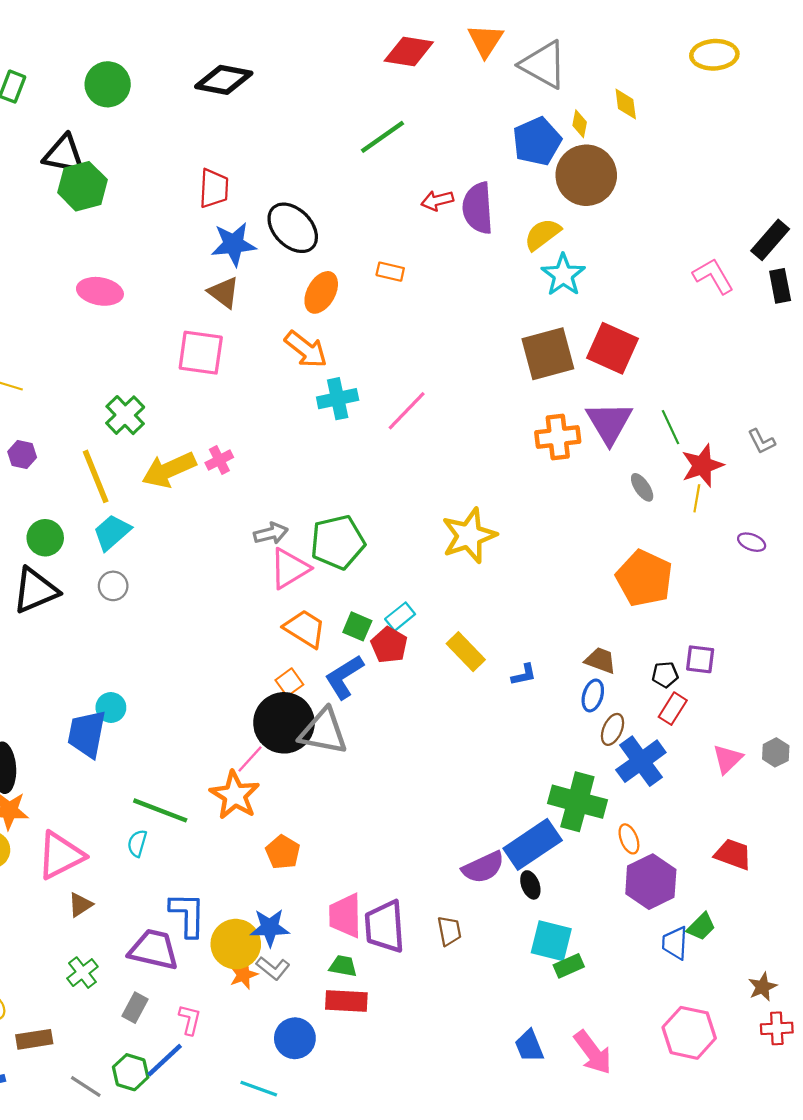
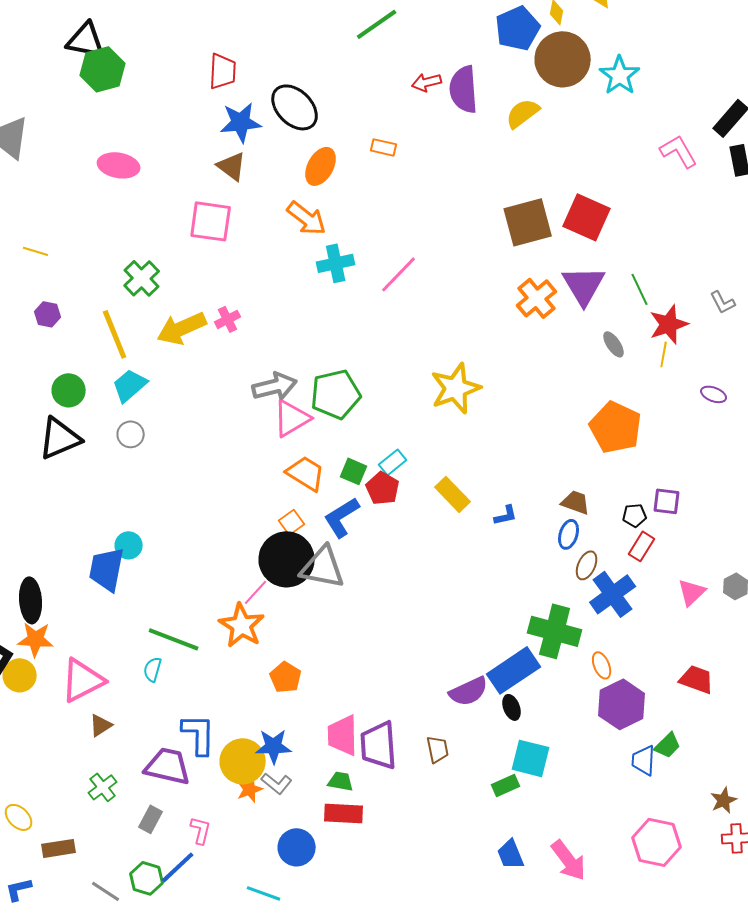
cyan star: (563, 275) -> (620, 75), moved
orange cross: (558, 437) -> (537, 298), turned -33
gray arrow: (271, 533) -> (275, 386), size x1.4
green rectangle: (569, 966) -> (506, 785), moved

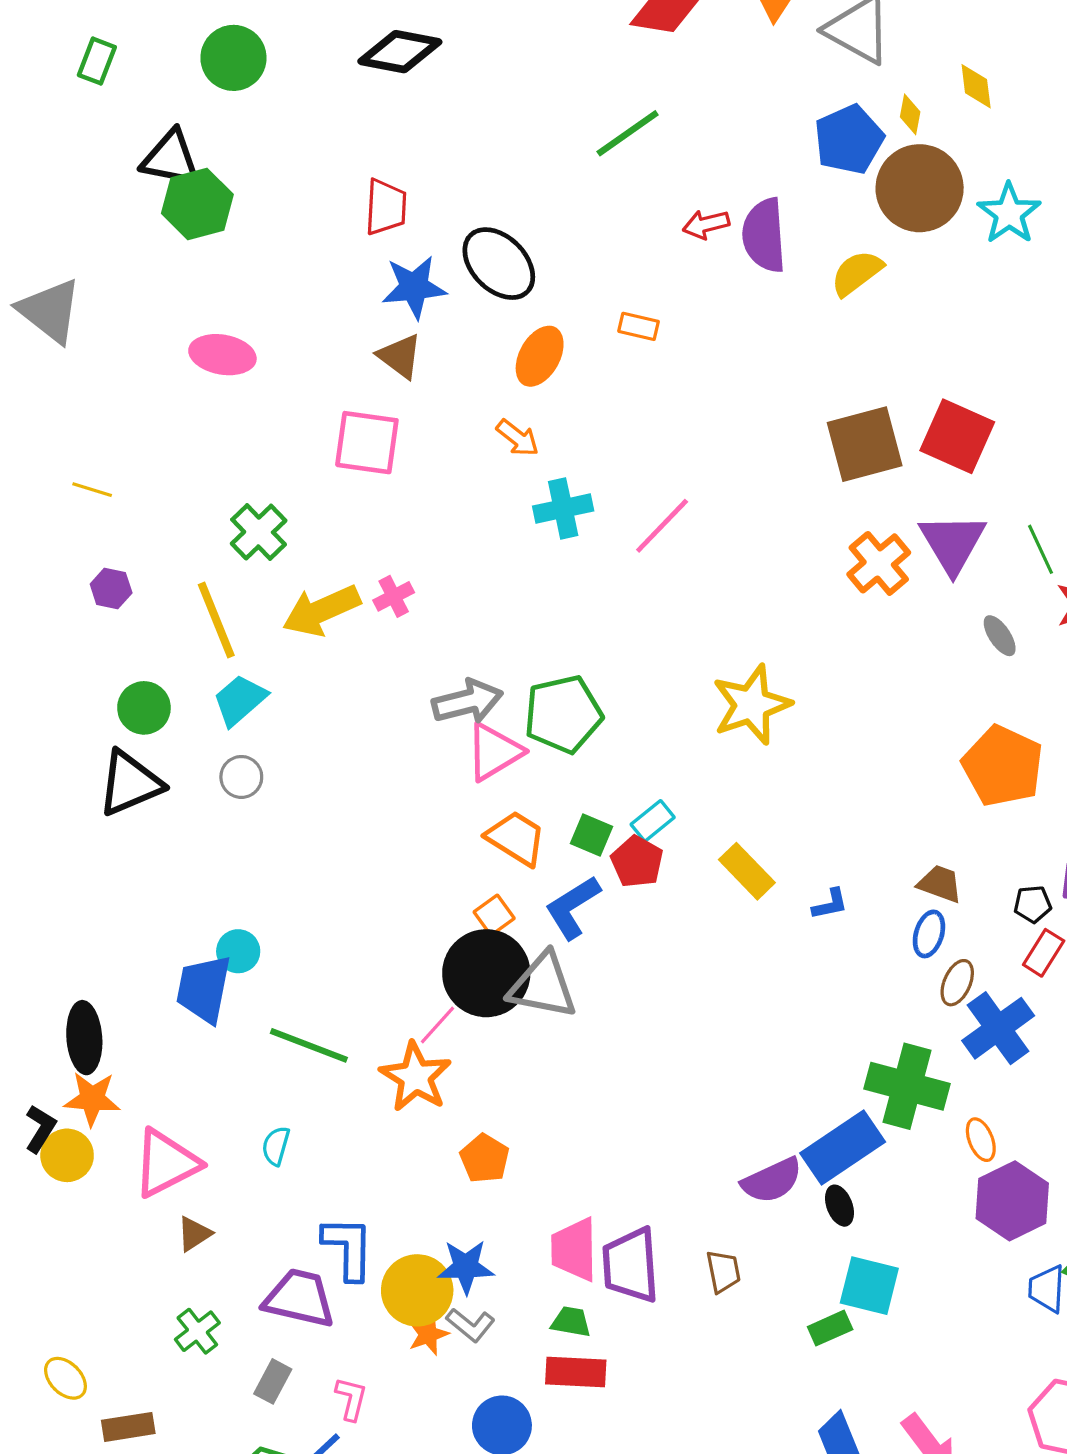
orange arrow: (307, 218) -> (518, 438), size x0.7
green line: (174, 639) -> (309, 1045), moved

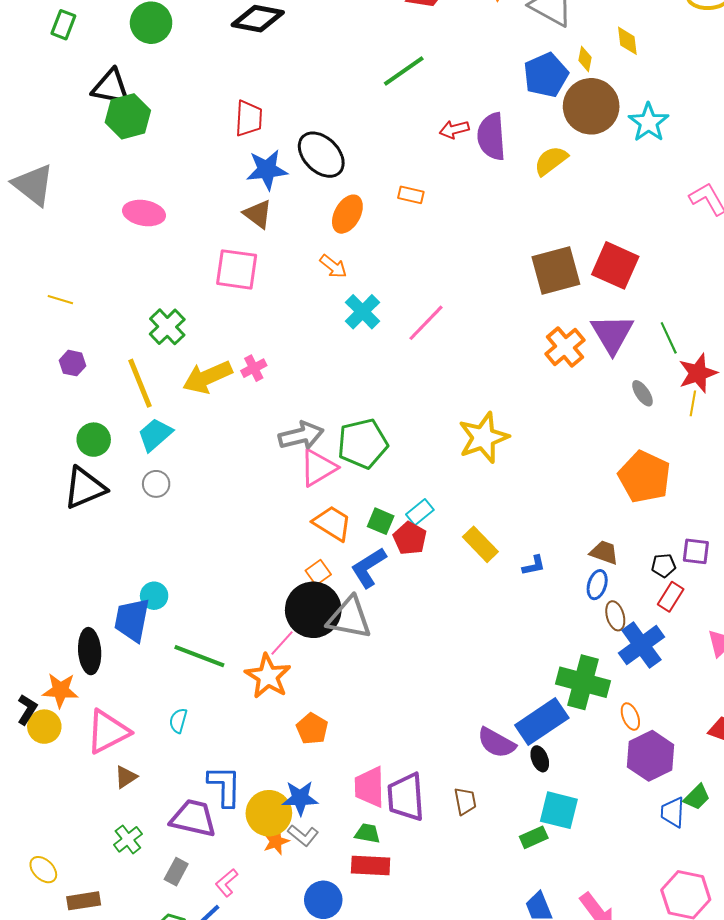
cyan cross: (563, 508) -> (363, 312), turned -33
brown ellipse: (957, 983) -> (615, 616), turned -40
black ellipse: (84, 1038) -> (90, 651), moved
purple semicircle: (772, 1180) -> (496, 743), turned 54
pink L-shape: (351, 1399) -> (227, 883), turned -144

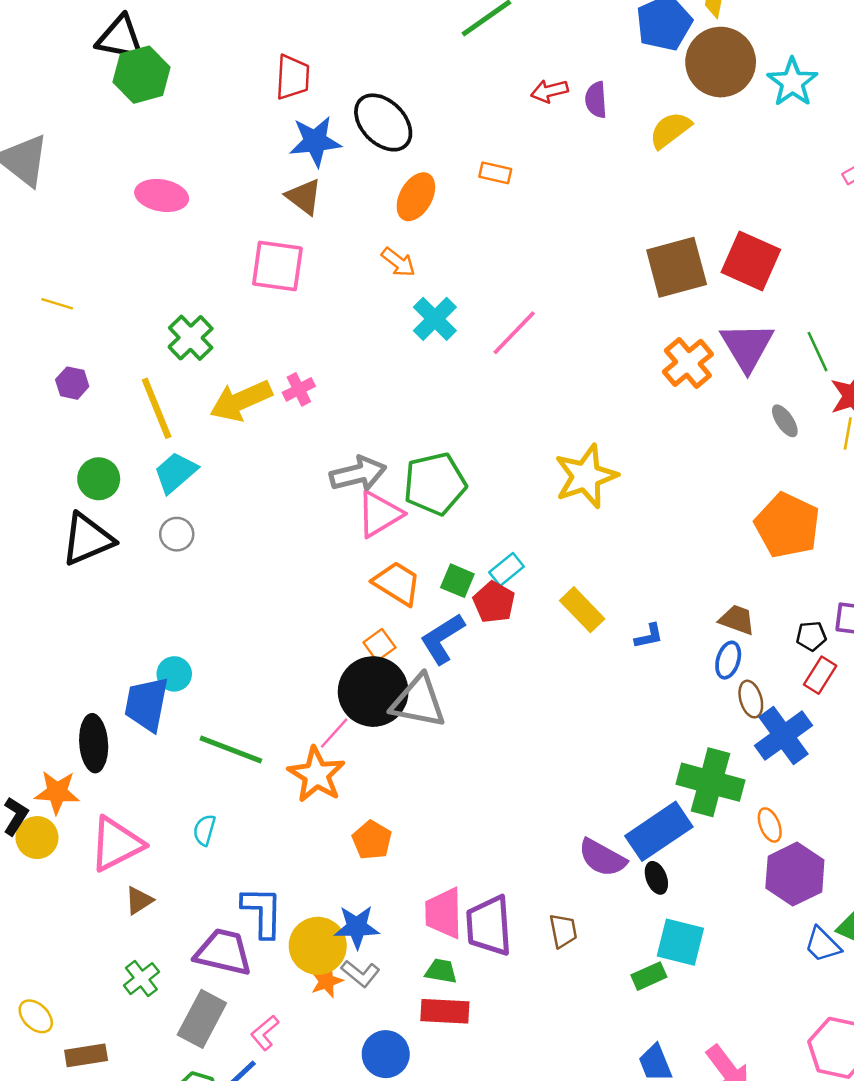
purple semicircle: (491, 137) -> (596, 100), size x0.6
blue trapezoid: (673, 812) -> (823, 945), turned -48
gray rectangle: (176, 872) -> (202, 1019), size x1.6

